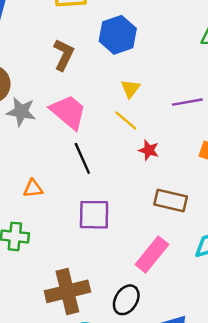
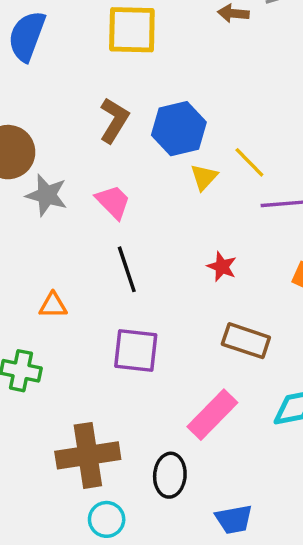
blue hexagon: (118, 35) -> (179, 129), moved
pink trapezoid: (68, 112) -> (113, 202), size x0.7
yellow line: (126, 121) -> (249, 162), moved
black ellipse: (126, 300) -> (170, 475), turned -32

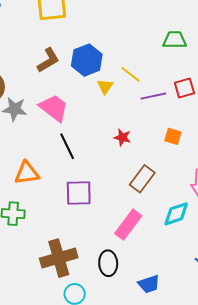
brown L-shape: (114, 120) -> (48, 60), turned 36
pink trapezoid: (113, 202) -> (54, 108), size x1.4
orange triangle: (53, 305) -> (27, 173), size x1.5
brown rectangle: (246, 341) -> (142, 179), turned -64

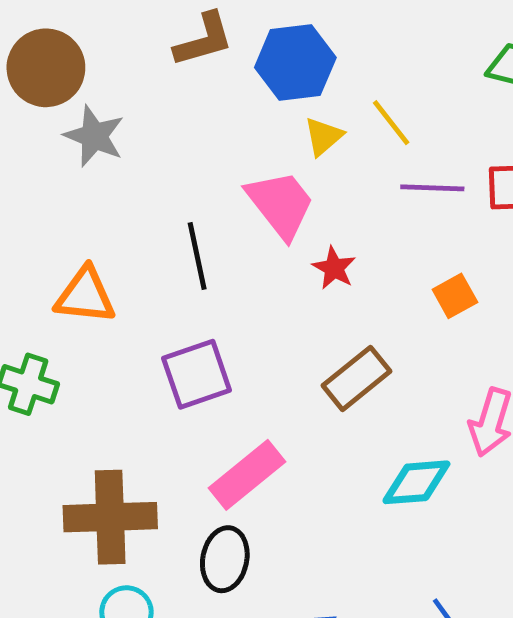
pink trapezoid: (54, 108) -> (281, 204), moved
orange square: (173, 136) -> (455, 296), turned 30
purple square: (79, 193) -> (197, 374), turned -32
pink rectangle: (128, 225) -> (247, 475), moved

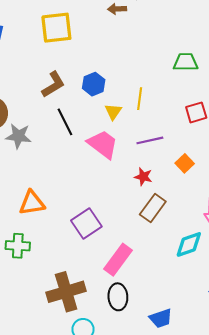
blue hexagon: (295, 63) -> (94, 84), size x0.7
yellow line: (391, 123) -> (140, 99), turned 60
purple line: (432, 188) -> (150, 140), moved
black line: (197, 256) -> (65, 122), moved
red star: (334, 268) -> (143, 177), moved

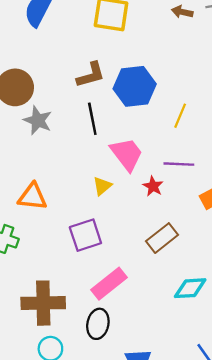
blue hexagon: (94, 84) -> (135, 86), size x1.6
yellow triangle: (113, 112) -> (102, 186), moved
red star: (143, 177) -> (153, 186), moved

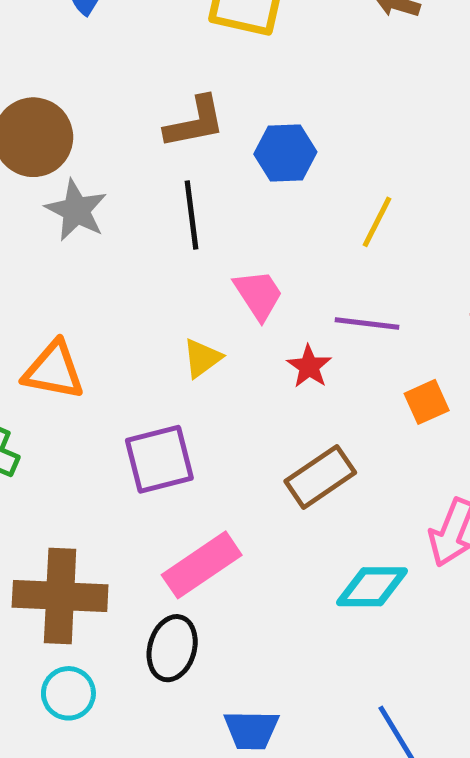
blue hexagon: (135, 86) -> (285, 153), size x0.7
pink trapezoid: (127, 154) -> (258, 295), size x0.7

